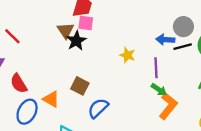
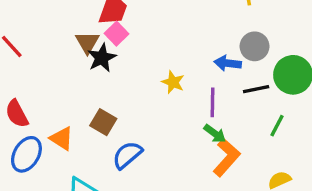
pink square: (86, 23) -> (116, 34), turned 35
black line: (183, 47) -> (256, 89), moved

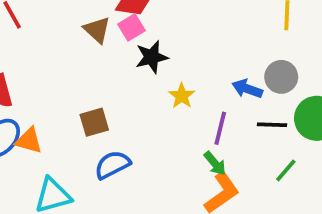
brown triangle: (87, 42) -> (97, 30), turned -30
black star: (102, 58) -> (152, 57), moved
brown square: (103, 122) -> (94, 122), turned 30
orange triangle: (62, 138) -> (29, 141), moved, turned -30

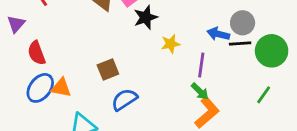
yellow star: (182, 96) -> (171, 44), turned 30
black line: (272, 125) -> (240, 44), moved
green line: (286, 170) -> (264, 95), moved

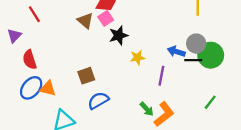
green circle: (272, 51) -> (211, 55), moved
green arrow: (200, 91) -> (147, 109), moved

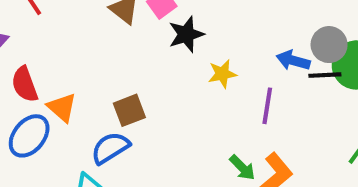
orange triangle: (48, 89) -> (62, 107), moved, turned 30
blue semicircle: (98, 101) -> (110, 148), moved

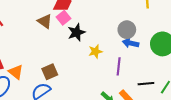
gray circle: (329, 45) -> (127, 30), moved
black line: (325, 75) -> (146, 84), moved

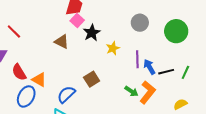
brown triangle: (45, 21) -> (62, 42), moved
blue arrow: (131, 43) -> (149, 67), moved, turned 56
brown square: (50, 72) -> (92, 79), moved

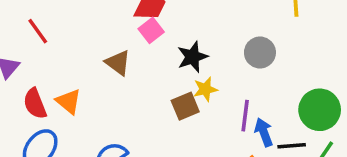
green circle: (176, 31) -> (320, 110), moved
black star: (92, 33) -> (193, 57), moved
brown square: (92, 79) -> (185, 106), moved
orange triangle: (39, 80) -> (69, 101), moved

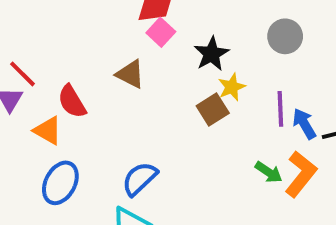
red line: (38, 31) -> (22, 74), moved
orange triangle: (69, 101) -> (48, 131), moved
red semicircle: (35, 104) -> (72, 102), moved

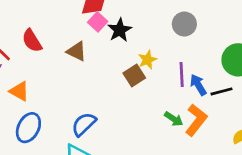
black star: (211, 54) -> (120, 30), moved
red semicircle: (72, 102) -> (32, 41), moved

